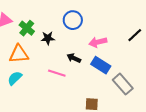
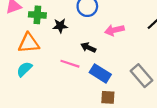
green cross: (27, 28) -> (37, 15), turned -35
blue rectangle: (101, 65) -> (100, 73), moved

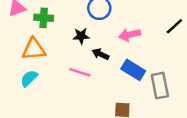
black star: (60, 26) -> (81, 36), moved
blue rectangle: (100, 73) -> (133, 70), moved
gray rectangle: (142, 76) -> (160, 86), turned 30

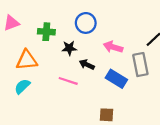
green cross: (44, 18) -> (46, 32), moved
pink arrow: (130, 35) -> (113, 47), turned 30
gray rectangle: (160, 86) -> (140, 65), moved

